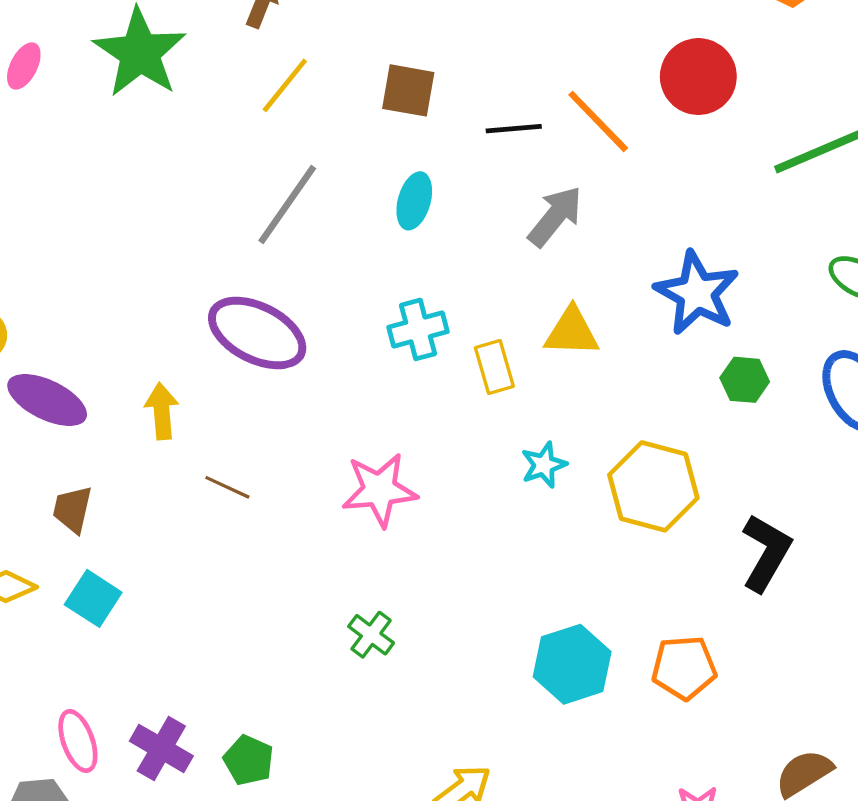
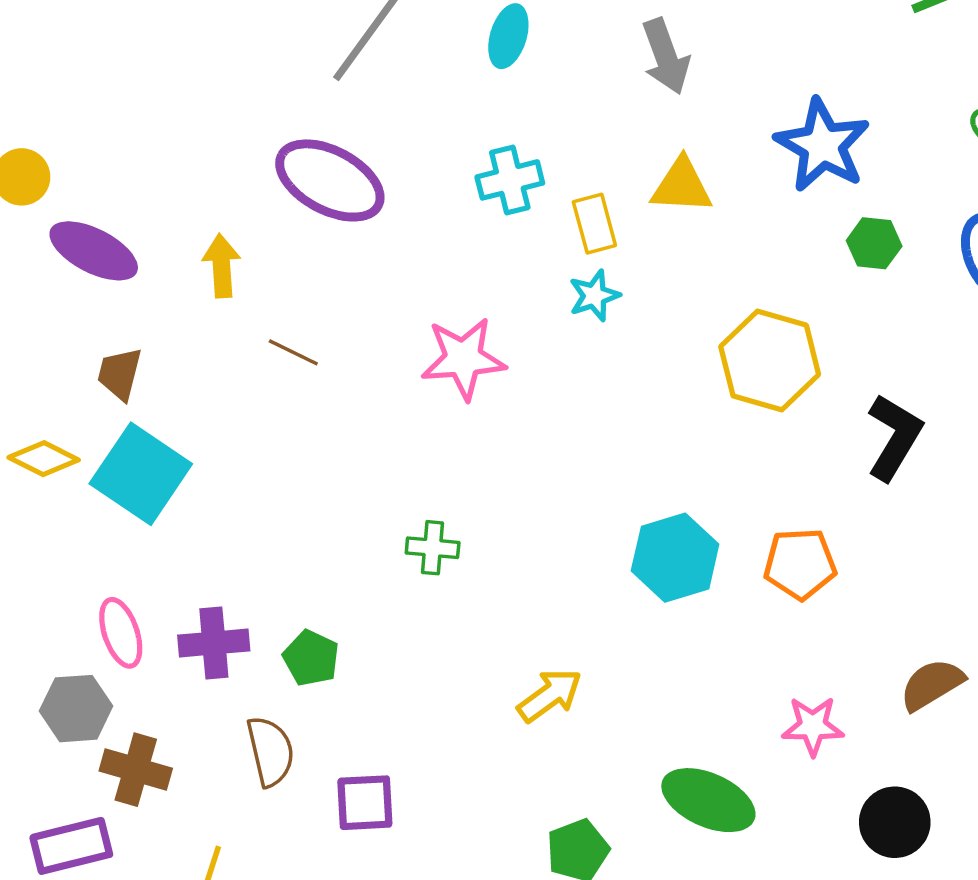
gray arrow: (555, 216) -> (666, 56), turned 120
cyan star: (544, 465) -> (594, 296), moved
cyan square: (93, 598) -> (141, 474), size x1.6
green cross: (371, 635) -> (433, 548), moved, turned -33
purple cross: (161, 748) -> (214, 643), turned -36

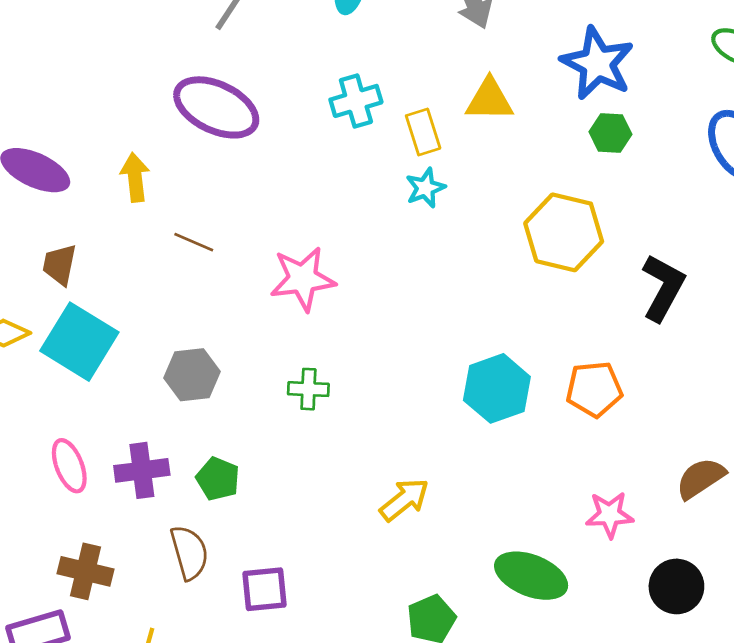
green hexagon: (874, 243) -> (610, 133), moved
pink star: (463, 359) -> (303, 279), moved
gray hexagon: (76, 709) -> (192, 375), moved

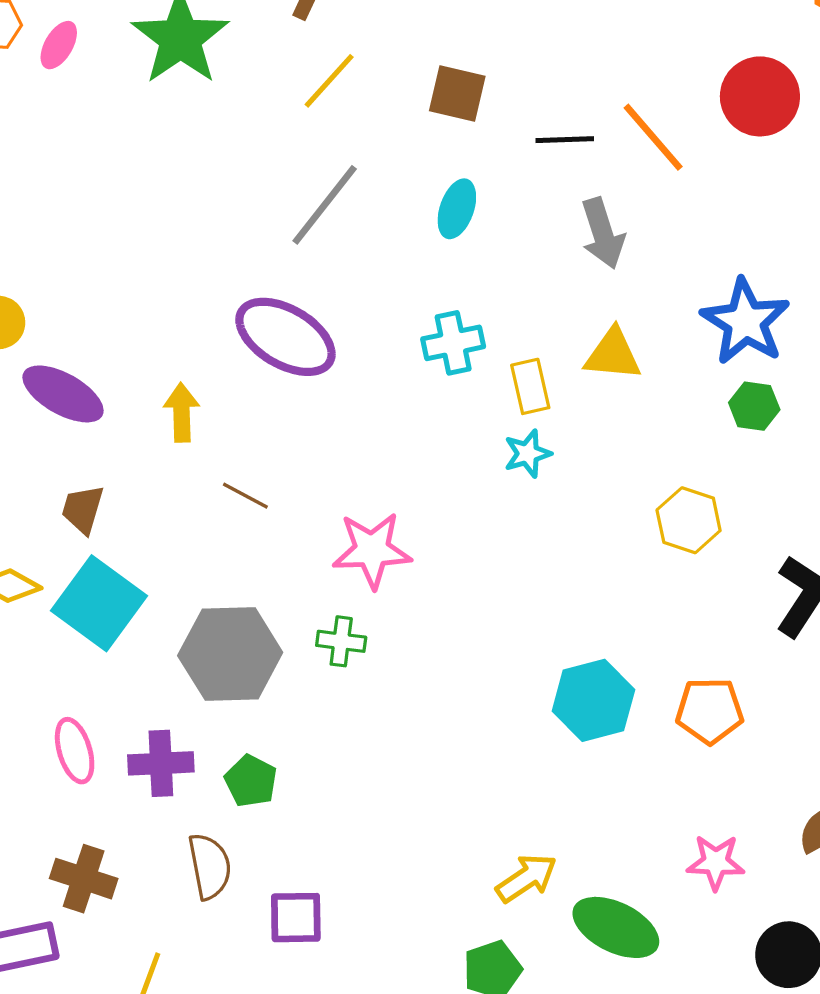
yellow hexagon: (564, 232) -> (689, 520), size x0.7
gray hexagon: (192, 375) -> (230, 654), size x1.5
green cross: (308, 389) -> (341, 641), moved
yellow arrow: (404, 500) -> (526, 878), moved

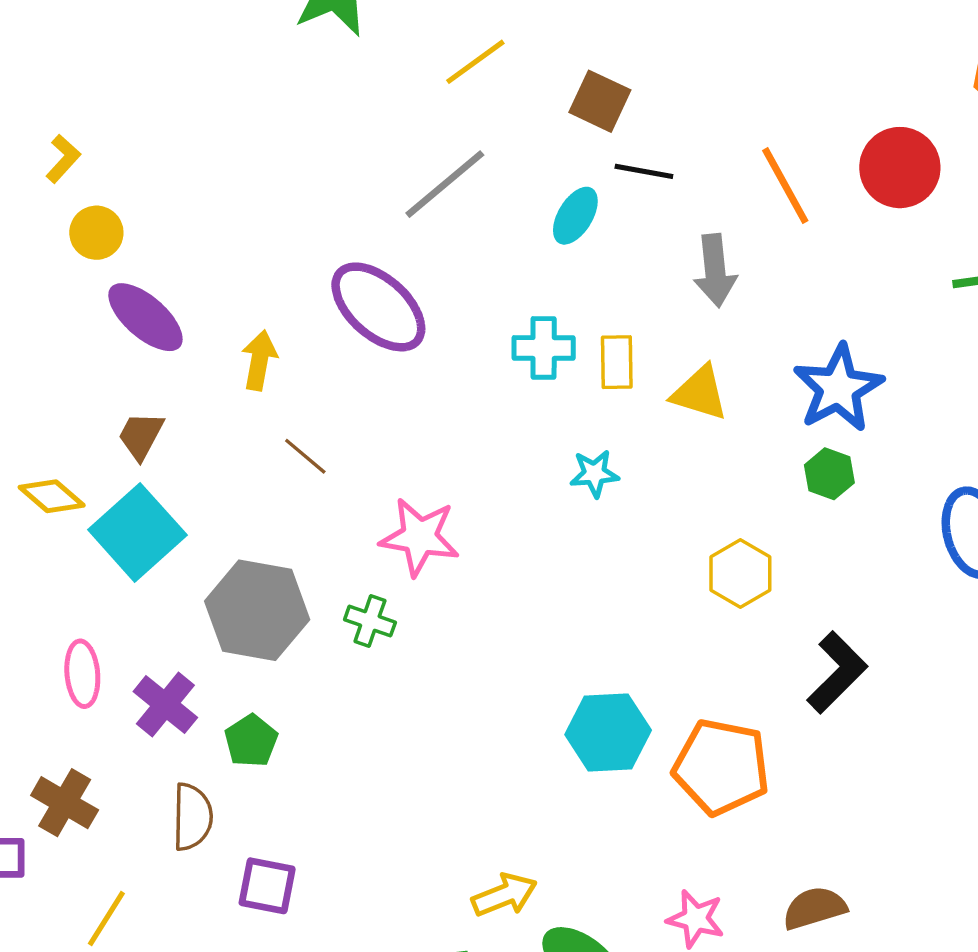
black line: (565, 140) -> (644, 171), moved
yellow rectangle: (530, 386) -> (617, 362), moved
orange pentagon: (710, 711) -> (721, 767), size x1.4
purple cross: (161, 763) -> (165, 705), turned 30

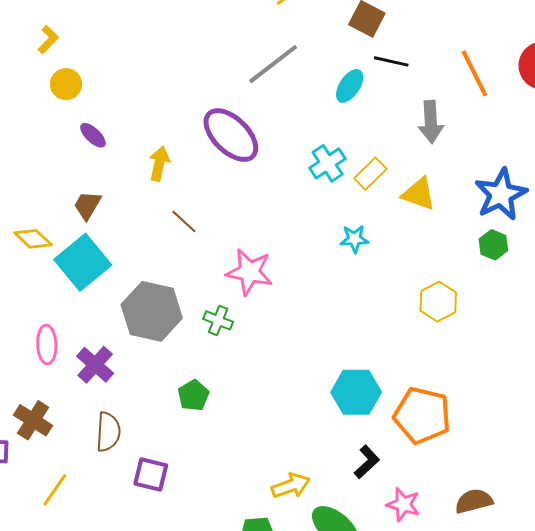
purple ellipse: (145, 317) -> (93, 135), size x0.6
cyan cross: (544, 348) -> (328, 163), turned -36
yellow rectangle: (617, 362) -> (370, 174), turned 44
black L-shape: (837, 672) -> (367, 462), moved, size x0.7
green pentagon: (251, 741) -> (193, 395), moved

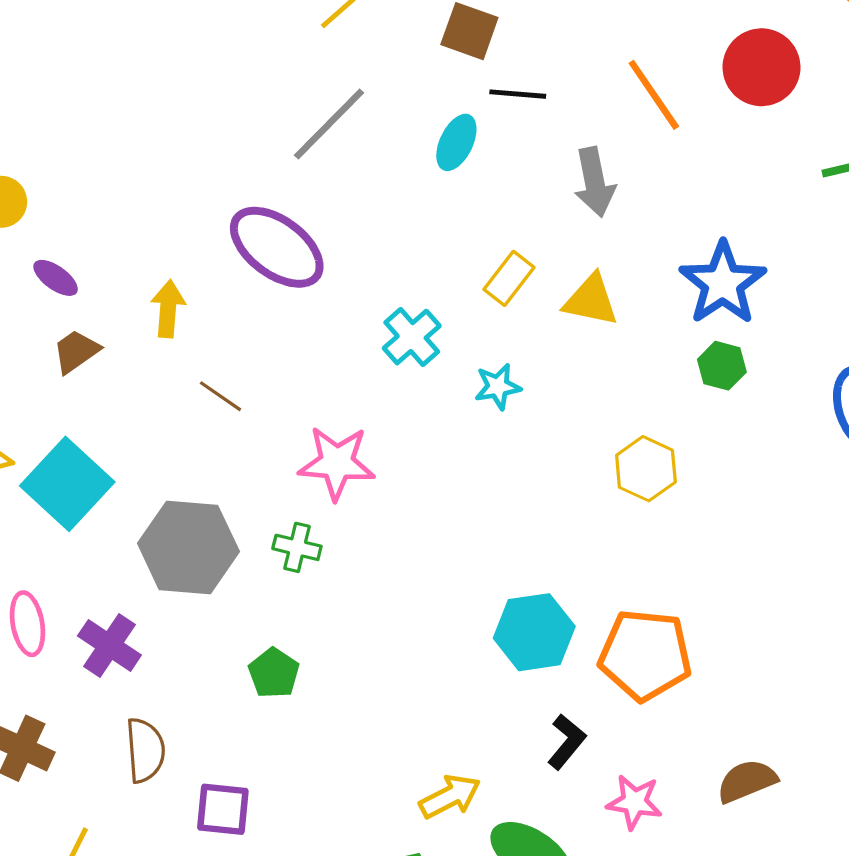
cyan cross: (328, 163) -> (412, 337), moved
brown trapezoid: (87, 205) -> (76, 351), moved, turned 32

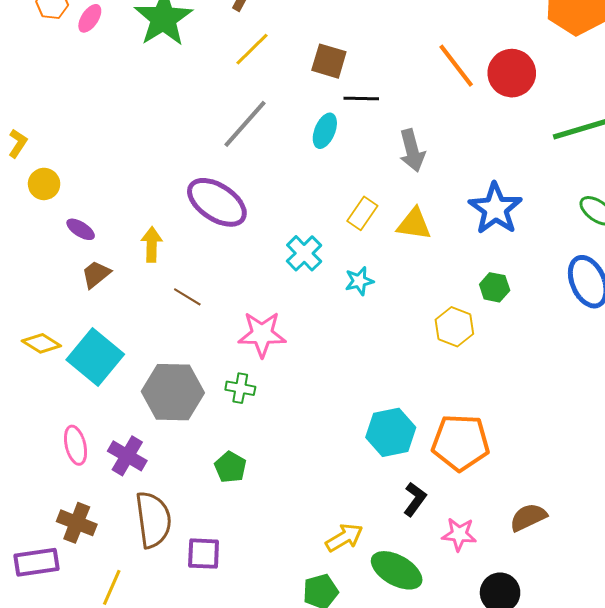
orange line: (654, 95) -> (456, 66), moved
green hexagon: (722, 366) -> (495, 287), moved
brown semicircle: (145, 750) -> (153, 520), size x1.4

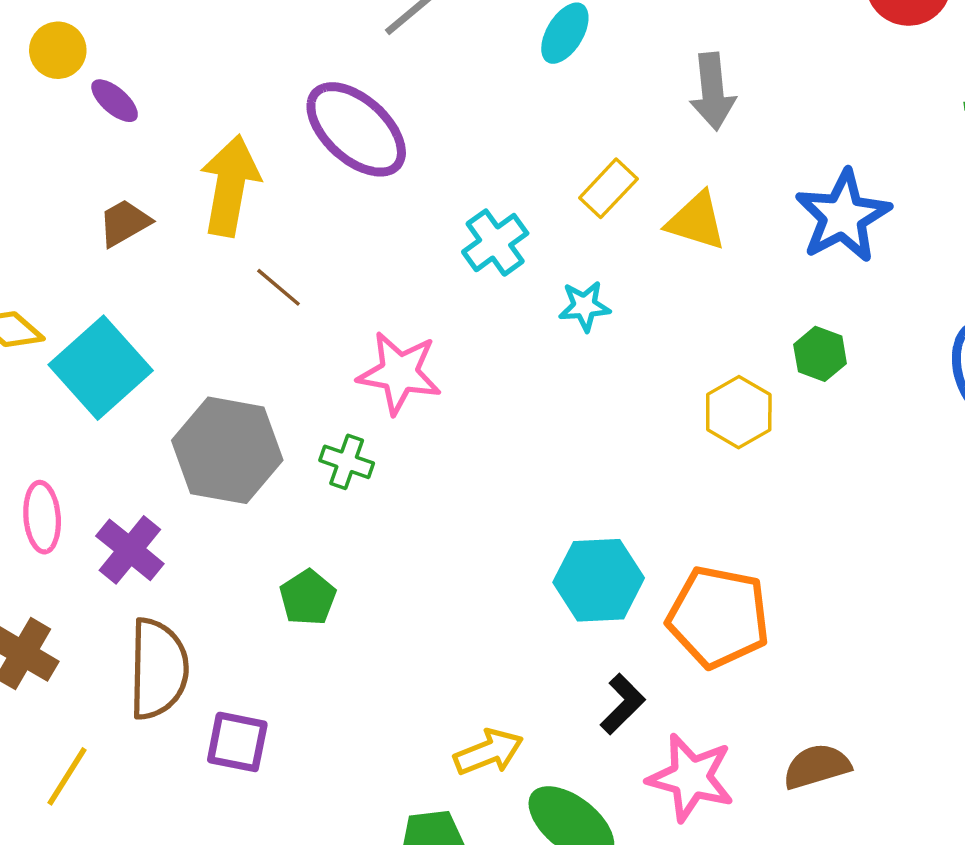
purple ellipse: (81, 229) -> (115, 101), moved
yellow arrow: (152, 244) -> (230, 186), size x1.6
pink star: (459, 534) -> (691, 778), size x1.4

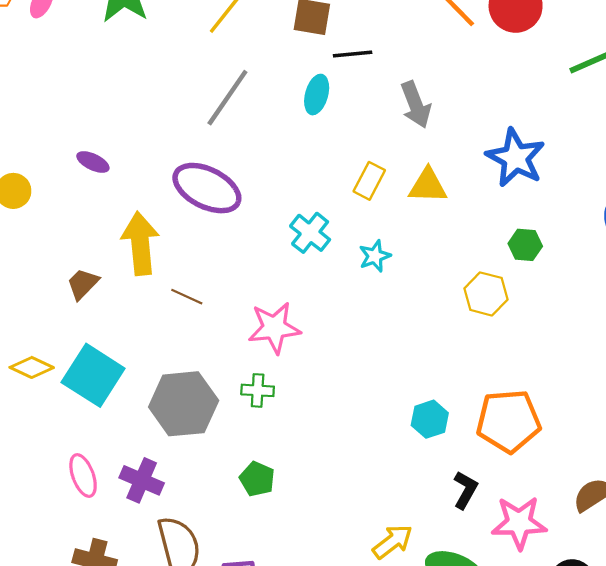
purple ellipse: (115, 101) -> (93, 162), moved
cyan hexagon: (599, 580) -> (430, 419), size x0.7

